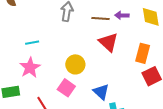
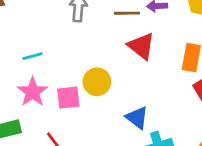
pink square: (66, 88) -> (68, 98), moved, turned -36

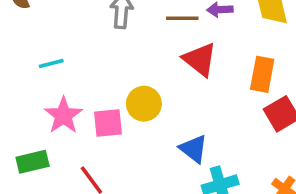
cyan line: (33, 56) -> (51, 64), moved

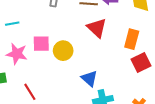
pink star: (63, 115) -> (17, 54), turned -30
pink square: (108, 123) -> (41, 44), moved

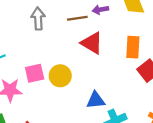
blue triangle: (89, 78) -> (96, 100), turned -36

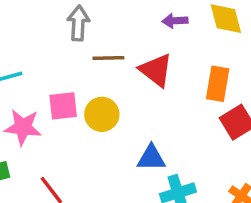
brown line: (77, 18) -> (108, 58), moved

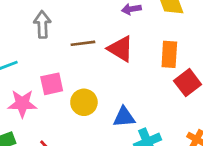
gray arrow: (78, 23) -> (42, 24), moved
yellow circle: (102, 114) -> (84, 102), moved

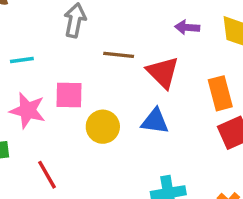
orange rectangle: (169, 54) -> (220, 93), turned -32
blue triangle: (124, 117) -> (155, 121), moved

